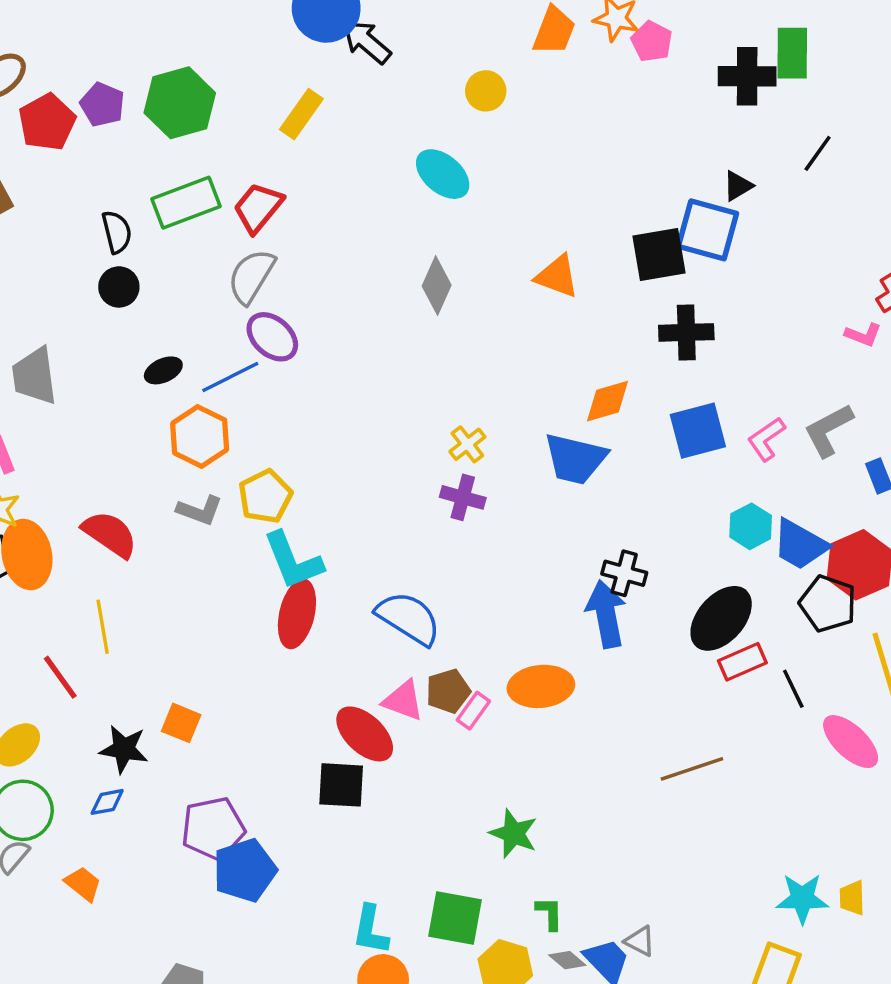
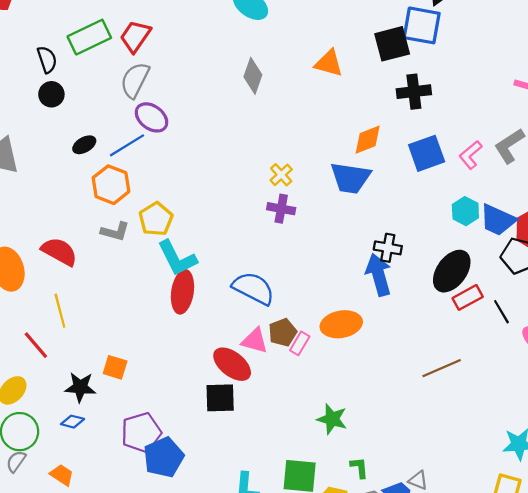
blue diamond: (107, 802) -> (73, 422), turned 30

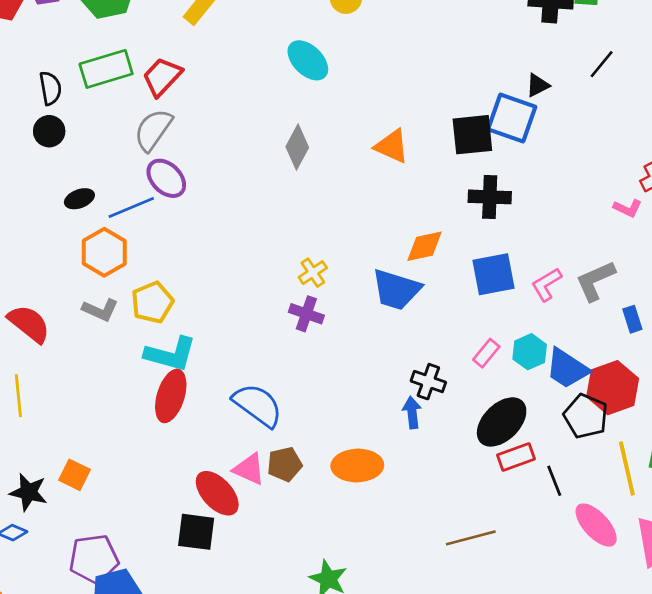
cyan L-shape: (177, 258) -> (171, 354), turned -57
blue arrow: (379, 275) -> (412, 412), size x0.6
pink rectangle: (300, 343) -> (486, 353), moved

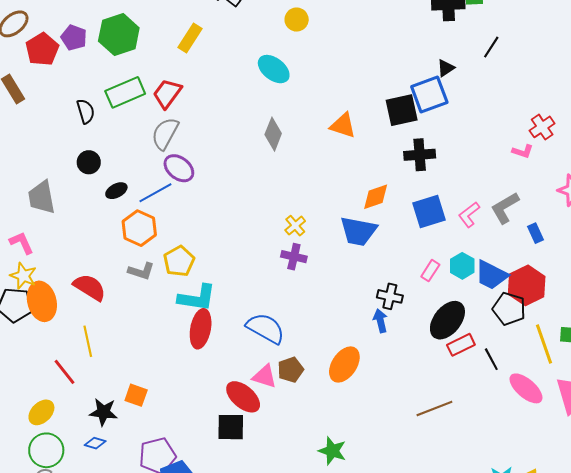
blue square: (512, 118) -> (429, 95), turned -33
black circle: (49, 131) -> (89, 162), moved
orange ellipse: (357, 466) -> (344, 365), turned -48

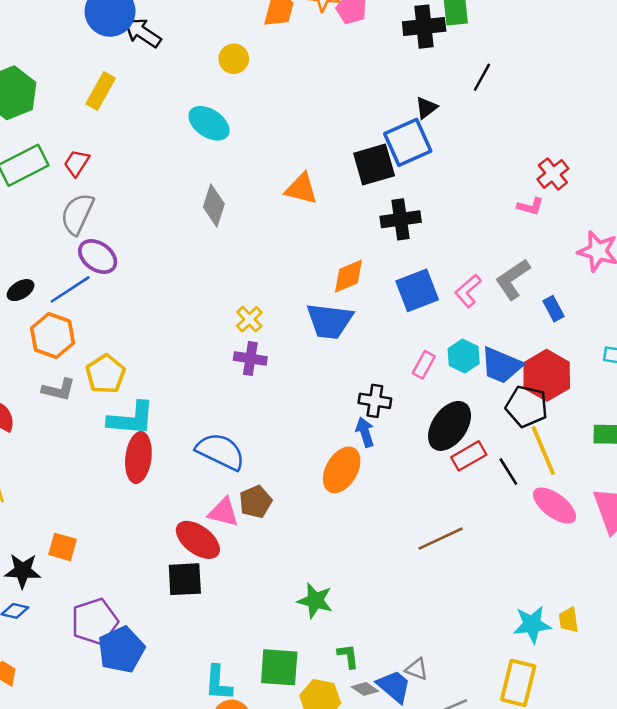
red trapezoid: (167, 93) -> (77, 163), size x0.7
yellow line: (544, 344) -> (543, 451), moved
orange ellipse: (344, 365) -> (342, 470), moved

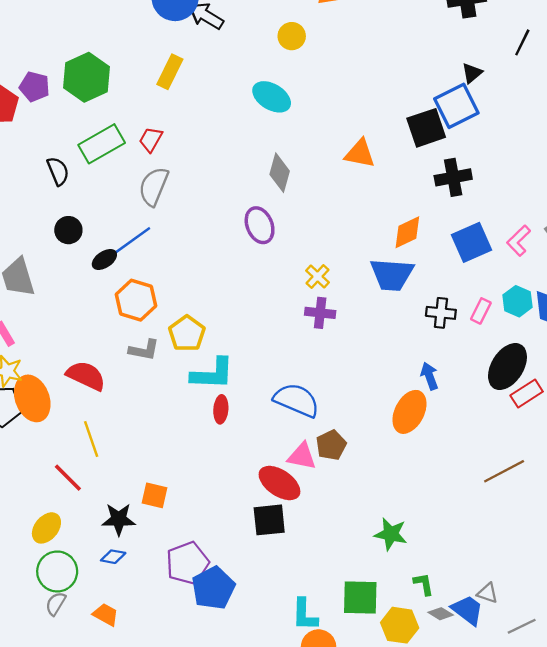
purple ellipse: (98, 257) -> (260, 225), moved, turned 36
blue line: (70, 289) -> (133, 240), moved
black cross: (375, 401) -> (441, 313), moved
red ellipse: (138, 457) -> (221, 409), size x0.6

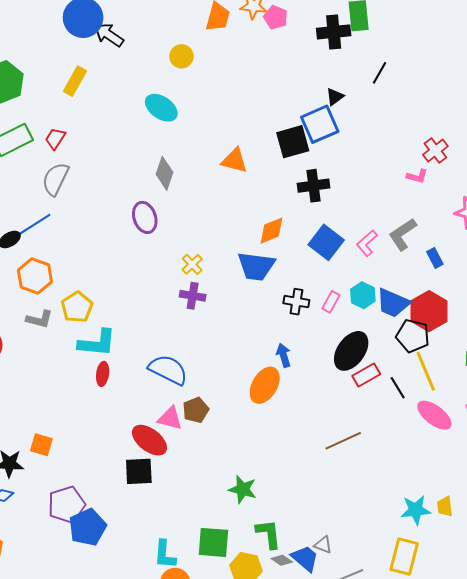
blue square: (472, 242) -> (326, 242), turned -32
green L-shape: (424, 584) -> (269, 534), size x1.5

